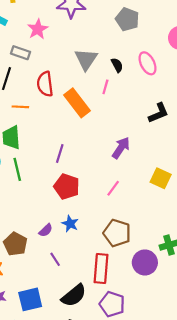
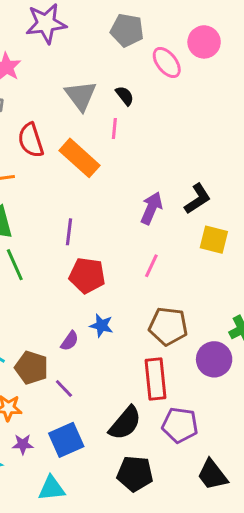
pink ellipse: (147, 63) -> (167, 63), moved
black L-shape: (158, 113) -> (197, 199), moved
purple line: (55, 259) -> (64, 389), moved

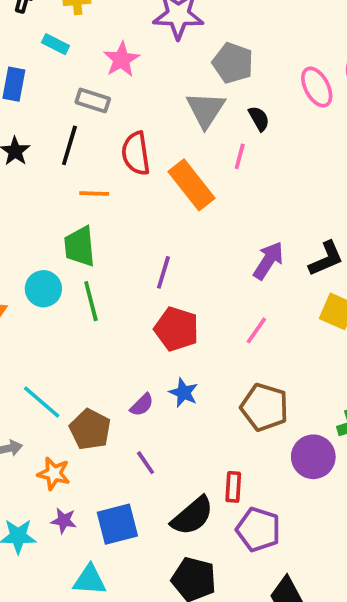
gray pentagon: (127, 30) -> (233, 63), moved
red rectangle: (155, 379) -> (233, 487), moved, size x0.6
purple line: (64, 389) -> (146, 463), moved

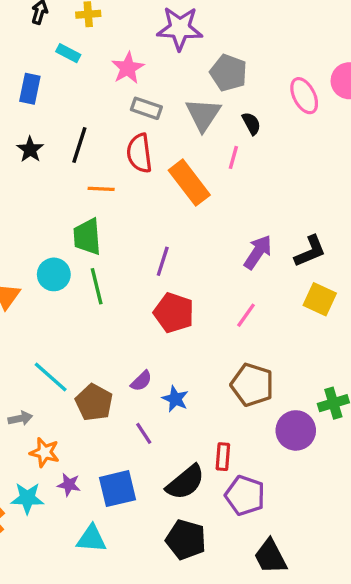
gray rectangle: (93, 100) -> (146, 108), moved
blue star: (184, 393) -> (175, 399), moved
orange star: (54, 473) -> (45, 452), moved

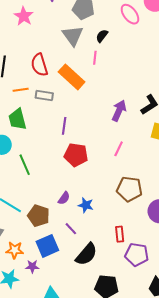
gray rectangle: (146, 108) -> (44, 96), moved
black semicircle: (251, 123) -> (102, 36), turned -104
green line: (97, 286) -> (25, 165), moved
black semicircle: (185, 482) -> (86, 254), moved
blue square: (117, 489) -> (47, 246), moved

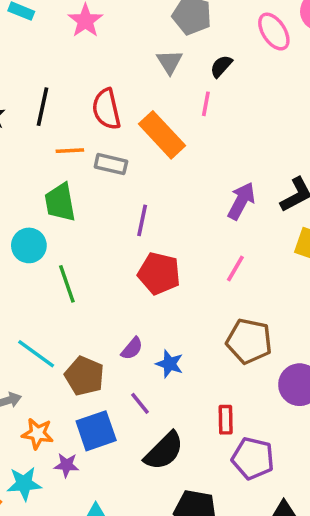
gray triangle: (73, 36) -> (170, 62), size x0.7

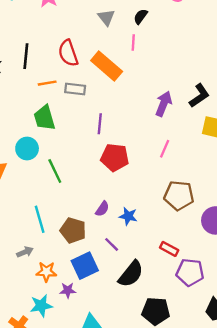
cyan line: (36, 354) -> (40, 219), turned 44
red rectangle: (226, 420) -> (169, 249), turned -54

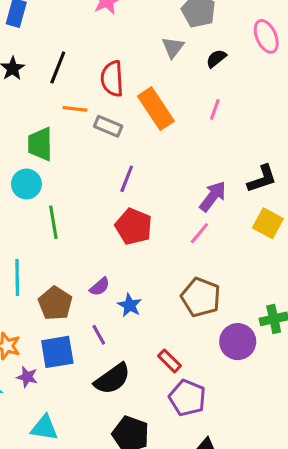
pink line: (133, 42) -> (215, 110), moved
purple arrow: (164, 104) -> (213, 196), moved
green trapezoid: (44, 118) -> (40, 144), moved

